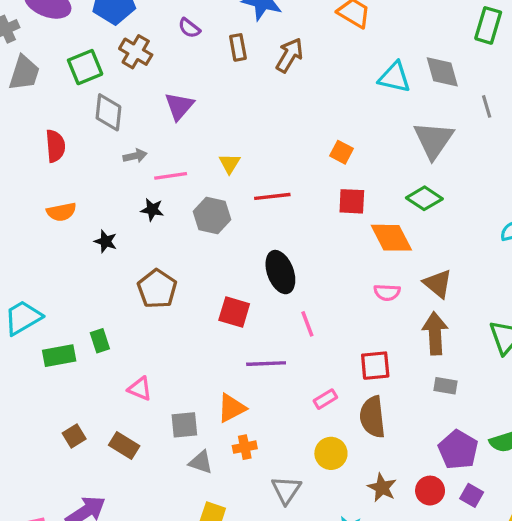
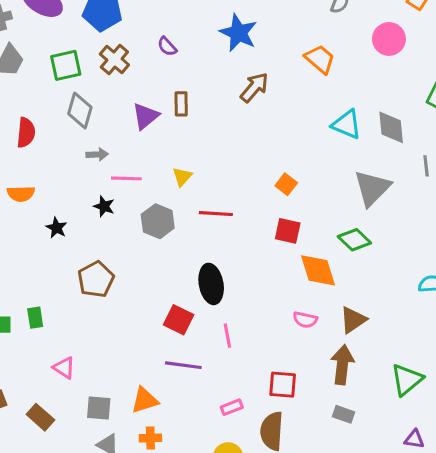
brown rectangle: (238, 47) -> (181, 104), moved
brown triangle: (438, 284) -> (353, 320), turned 36
red square: (234, 312) -> (179, 320), moved

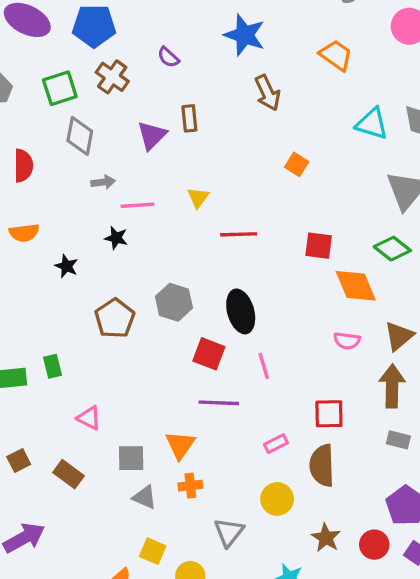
brown arrow: (254, 87) -> (268, 93), turned 120
orange square: (286, 184) -> (297, 164), moved
gray hexagon: (158, 221) -> (174, 302), moved
orange triangle: (145, 400) -> (180, 445), turned -32

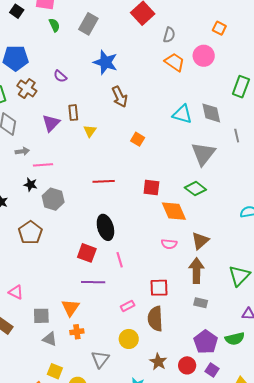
orange trapezoid: (336, 55) -> (175, 62), moved
yellow triangle: (198, 197) -> (90, 131), moved
gray hexagon: (174, 302) -> (53, 199), moved

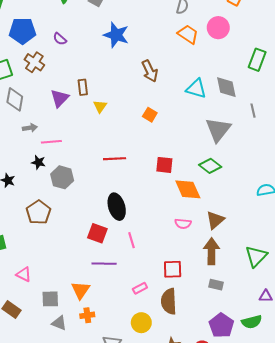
purple semicircle: (60, 76) -> (60, 39), moved
brown arrow: (120, 97) -> (150, 71), moved

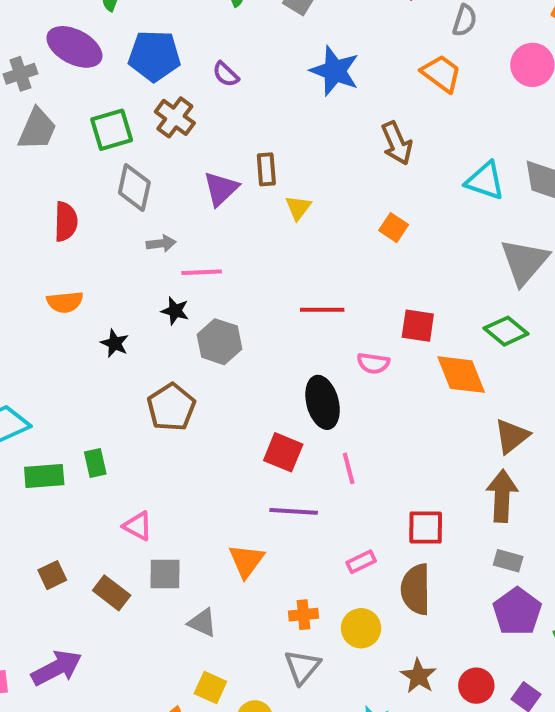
orange trapezoid: (188, 34) -> (441, 73), moved
pink semicircle: (183, 224) -> (373, 363), moved
gray square: (50, 299) -> (165, 574), moved
orange cross: (87, 315) -> (303, 615), moved
purple pentagon: (221, 325) -> (517, 612), moved

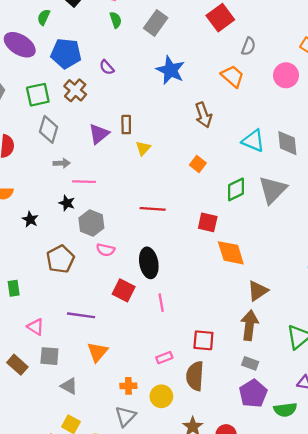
green diamond: (506, 331) -> (236, 189), moved, turned -70
pink semicircle: (373, 363) -> (106, 250), moved
purple line: (294, 511) -> (81, 315), moved

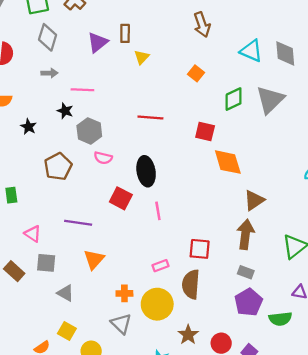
gray arrow: (62, 163) -> (49, 73), moved
yellow circle: (161, 396) -> (157, 304), size x1.4
gray triangle: (125, 416) -> (121, 324), turned -30

